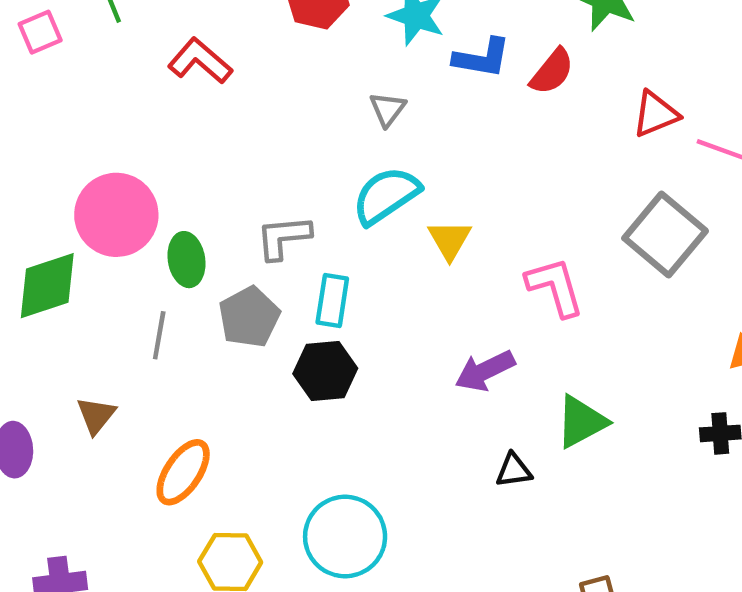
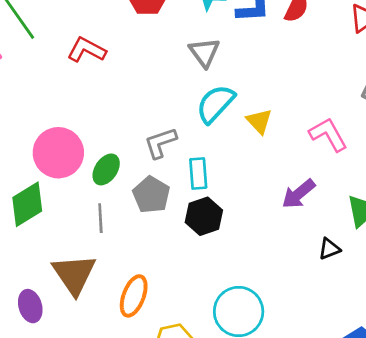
gray triangle: (387, 109) -> (204, 52), size x1.4
green ellipse: (186, 260) -> (106, 169), turned 56
brown triangle: (96, 415) -> (74, 274), size x1.8

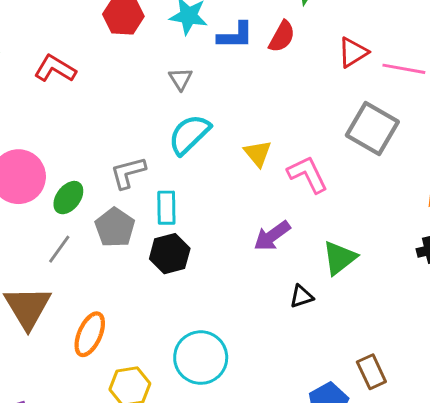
gray triangle: (204, 52) -> (181, 79), size x0.7
yellow triangle: (259, 121) -> (258, 153), moved
gray line: (100, 218) -> (59, 249), turned 36

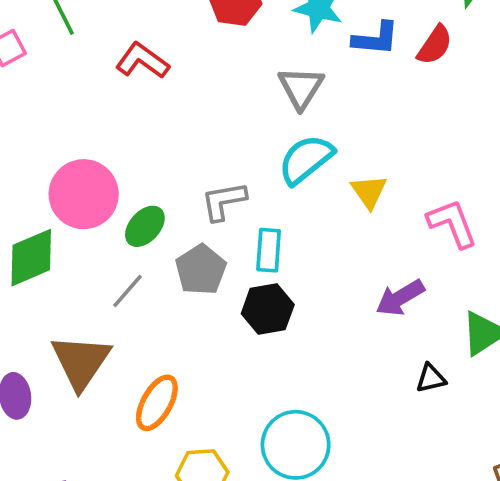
gray triangle: (181, 79) -> (301, 88), size x1.5
yellow triangle: (258, 153) -> (369, 192), moved

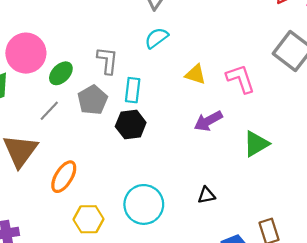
cyan semicircle: (306, 159) -> (156, 38), size x0.7
yellow triangle: (369, 192) -> (195, 74), moved, turned -40
gray L-shape: (224, 201) -> (107, 60), turned 104
black triangle: (431, 378) -> (206, 195), moved

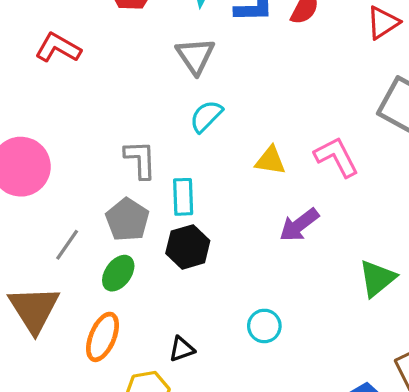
green ellipse: (61, 73) -> (118, 273), moved
green triangle: (256, 144) -> (377, 278), moved
black triangle: (206, 195) -> (182, 349), moved
cyan circle: (144, 204) -> (264, 326), moved, size x0.6

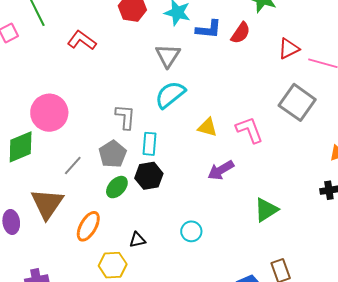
cyan semicircle: (206, 116) -> (170, 95), size x1.4
green ellipse: (118, 273) -> (117, 187), moved

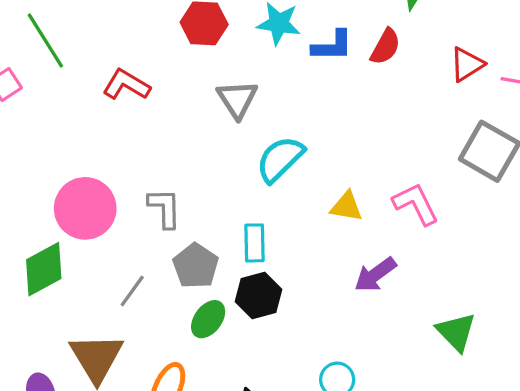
gray triangle: (168, 56) -> (237, 99), moved
gray L-shape: (125, 117) -> (165, 208), moved
green triangle: (266, 210) -> (456, 332), turned -36

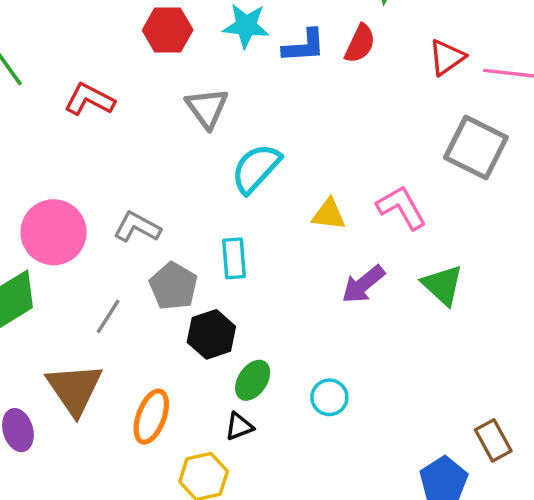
gray L-shape: (165, 208) -> (137, 227), turned -57
black hexagon: (258, 295) -> (211, 334), moved
green ellipse: (208, 319) -> (253, 380), moved
green triangle: (456, 332) -> (443, 285), moved

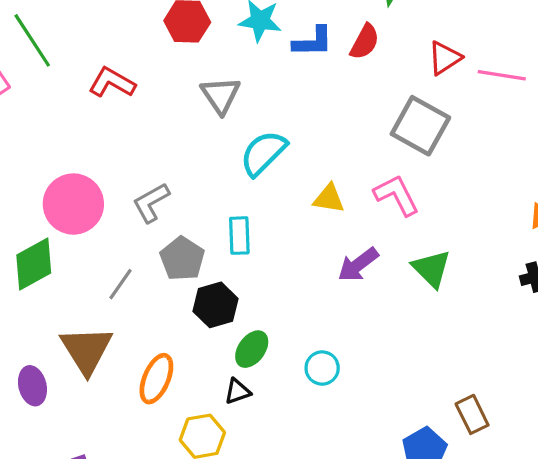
gray square: (476, 147) -> (420, 126), moved
gray L-shape: (137, 227) -> (151, 203), turned -60

